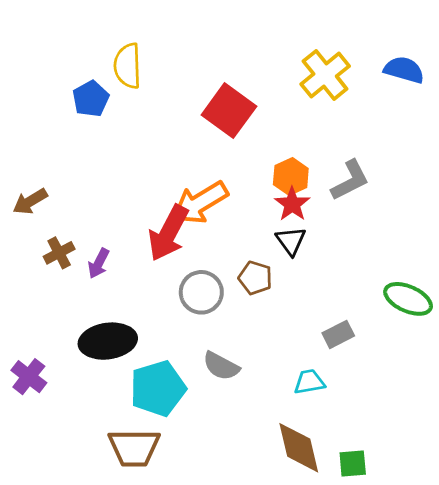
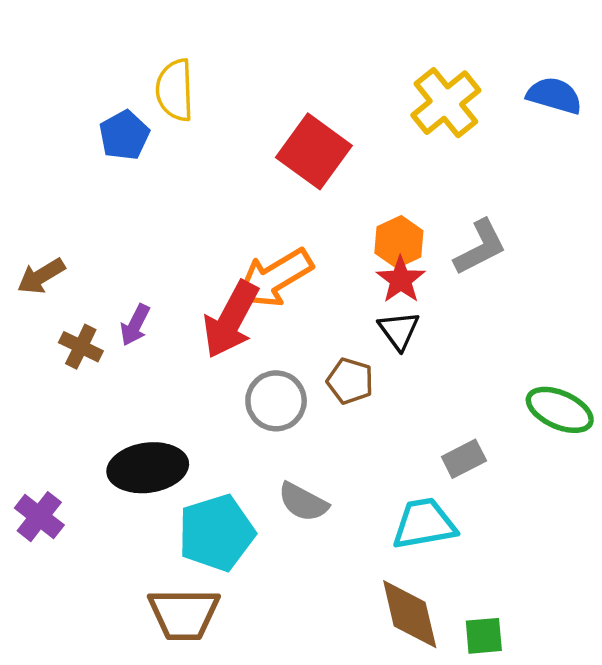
brown cross: (59, 253) -> (81, 347), turned -36
purple arrow: (99, 263) -> (135, 325), moved
cyan trapezoid: (309, 382) -> (424, 524), size x1.5

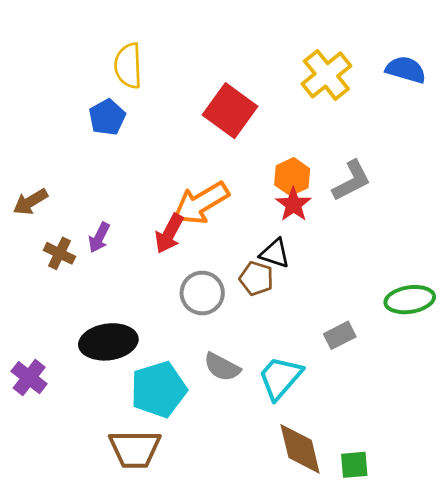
blue pentagon: (124, 135) -> (107, 117), moved
red arrow: (231, 320) -> (169, 234), size x0.7
black triangle: (399, 330) -> (275, 253), moved, turned -36
green ellipse: (560, 410) -> (410, 300), turned -33
cyan trapezoid: (424, 524) -> (280, 378), moved, turned -39

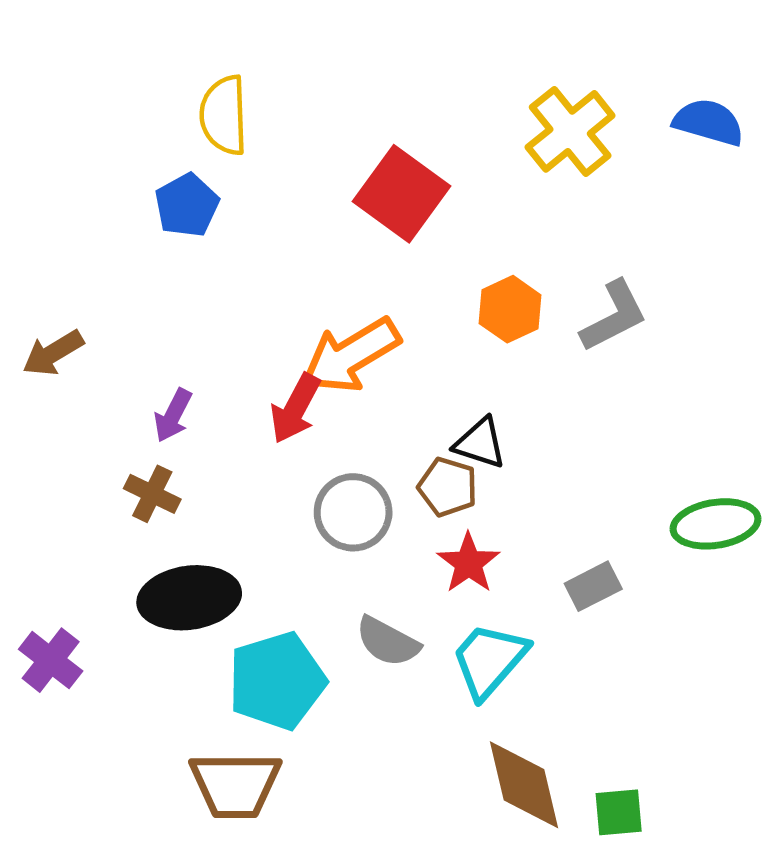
red star: (293, 204) -> (469, 563), moved
brown cross: (59, 253) -> (152, 494), moved

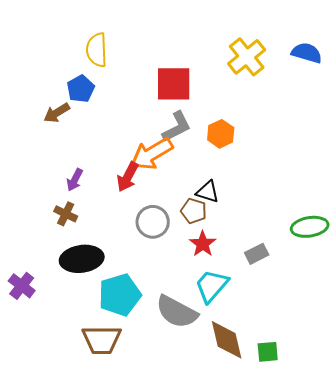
red square: (402, 194) -> (174, 84), turned -36
gray L-shape: (614, 316) -> (177, 127), moved
brown arrow: (53, 353) -> (57, 113), moved
gray semicircle: (388, 642) -> (177, 312), moved, size x1.5

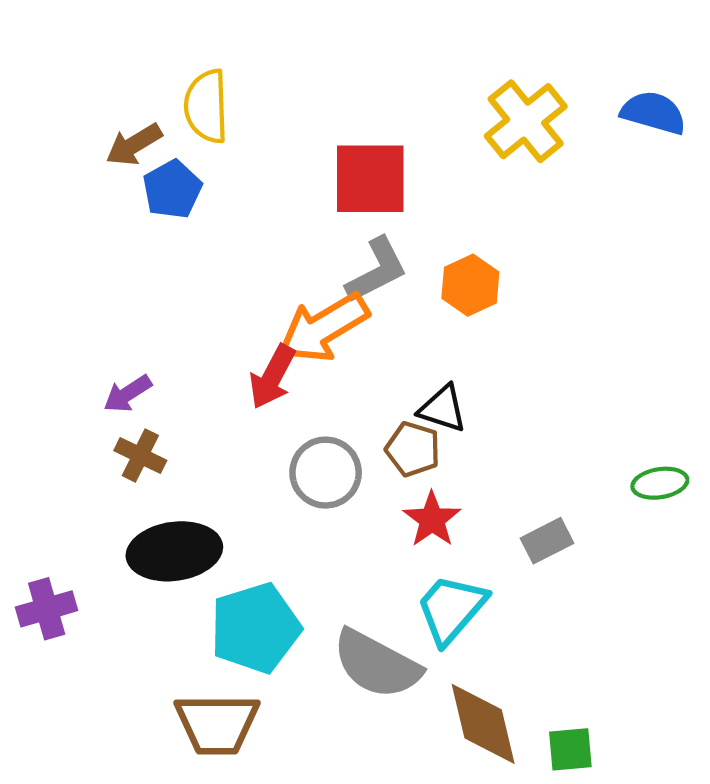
brown arrow: (57, 113) -> (134, 145), moved
purple arrow: (75, 180) -> (128, 394), moved, turned 30
green ellipse: (310, 227) -> (660, 483), size x0.7
purple cross: (22, 286) -> (47, 609), turned 36

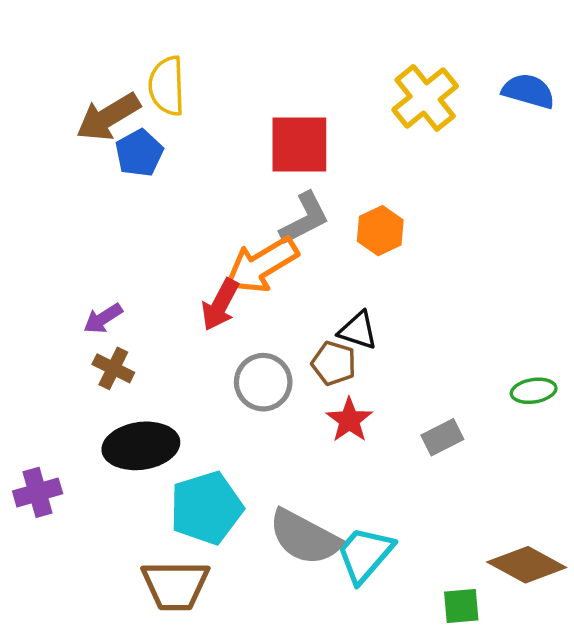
brown arrow: (134, 145) -> (108, 117), size x1.4
cyan trapezoid: (451, 609) -> (365, 554), moved
brown diamond: (483, 724) -> (527, 565), moved, turned -48

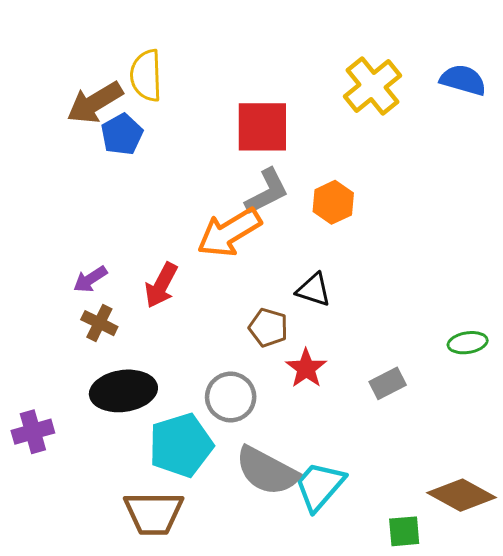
red arrow: (220, 305) -> (161, 285), moved
brown pentagon: (334, 363) -> (268, 328), moved
gray circle: (263, 382) -> (231, 397), moved

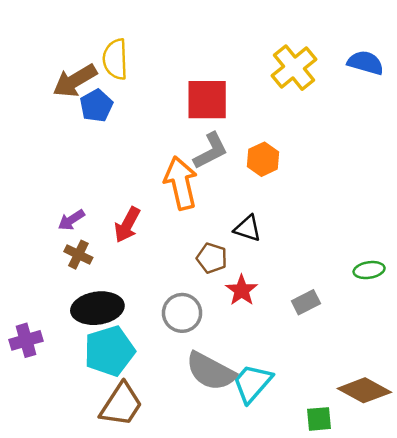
orange arrow: (229, 232) -> (181, 183), turned 108
cyan pentagon: (181, 445) -> (109, 351), moved
brown trapezoid: (154, 513) -> (121, 405), turned -57

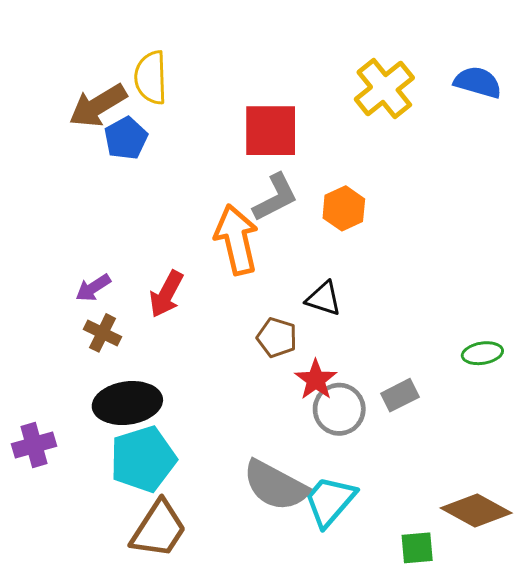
gray circle: (182, 313) -> (339, 409), moved

